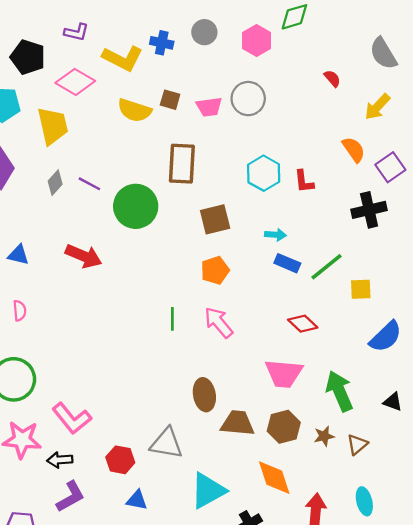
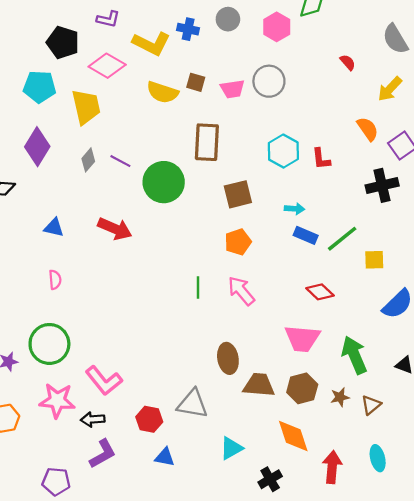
cyan triangle: (208, 491) -> (231, 448), size x0.7

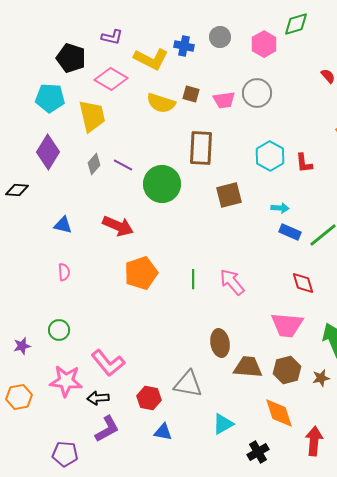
orange pentagon: (238, 242) -> (141, 273), moved, size x1.4
red diamond: (320, 292) -> (303, 283), turned 30
green circle: (49, 344) -> (59, 330), size x0.6

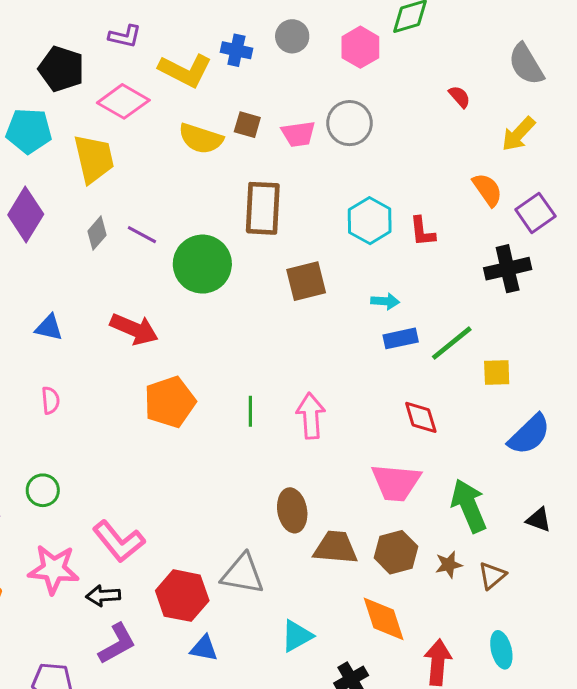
blue rectangle: (290, 232) -> (401, 338), turned -35
pink arrow: (232, 282) -> (311, 416), turned 36
red hexagon: (149, 398) -> (182, 596), size x1.4

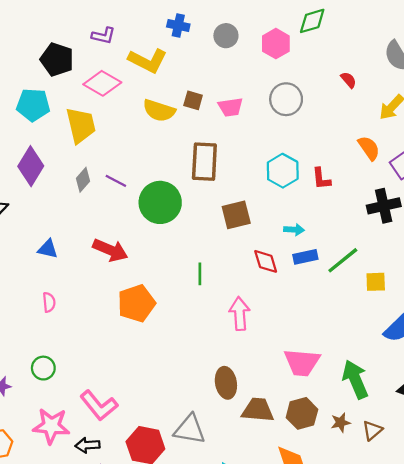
blue cross: (236, 50) -> (178, 25), moved
gray circle: (350, 123) -> (286, 99), moved
green line: (250, 411) -> (200, 274), moved
red diamond: (421, 417) -> (266, 261), moved

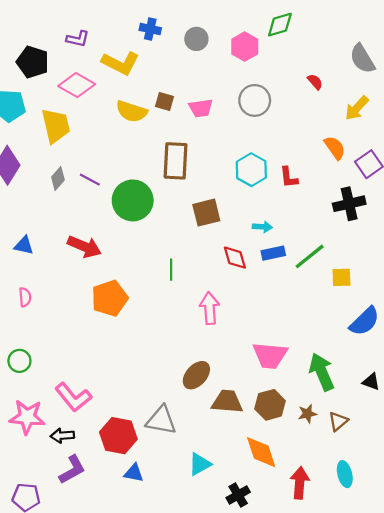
brown ellipse: (226, 383) -> (196, 375), turned 52

